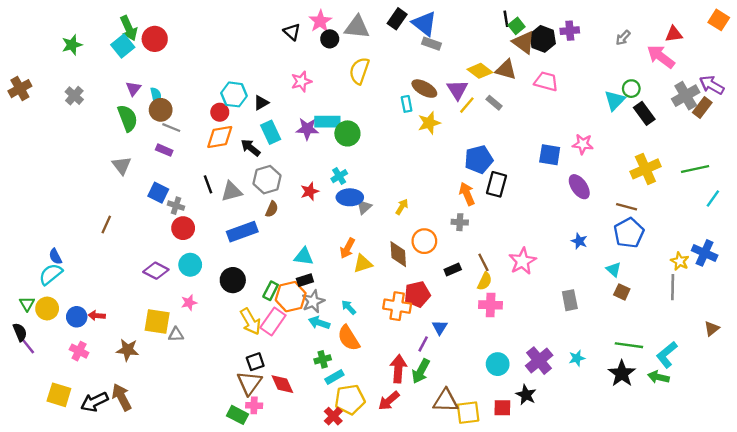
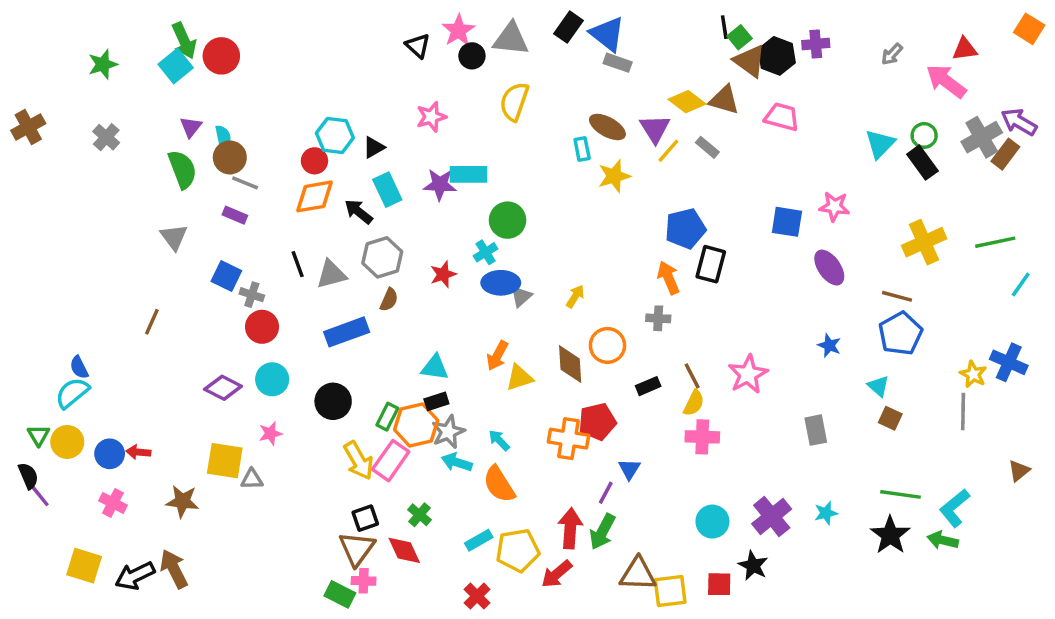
green circle: (631, 89) -> (924, 135), moved
green circle: (347, 133) -> (508, 220), moved
green cross: (323, 359) -> (419, 515), moved, turned -35
yellow pentagon: (350, 400) -> (518, 550), moved

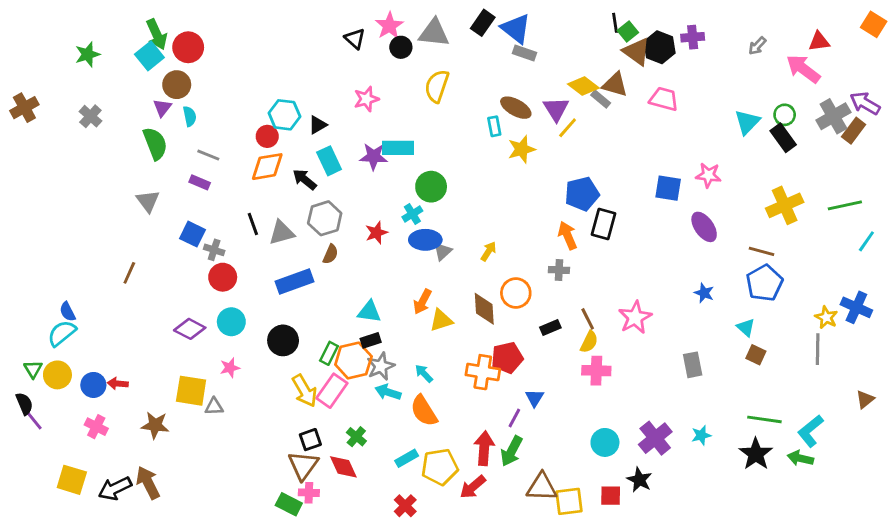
gray rectangle: (707, 147) -> (601, 99), moved
brown circle: (230, 157) -> (177, 85), moved

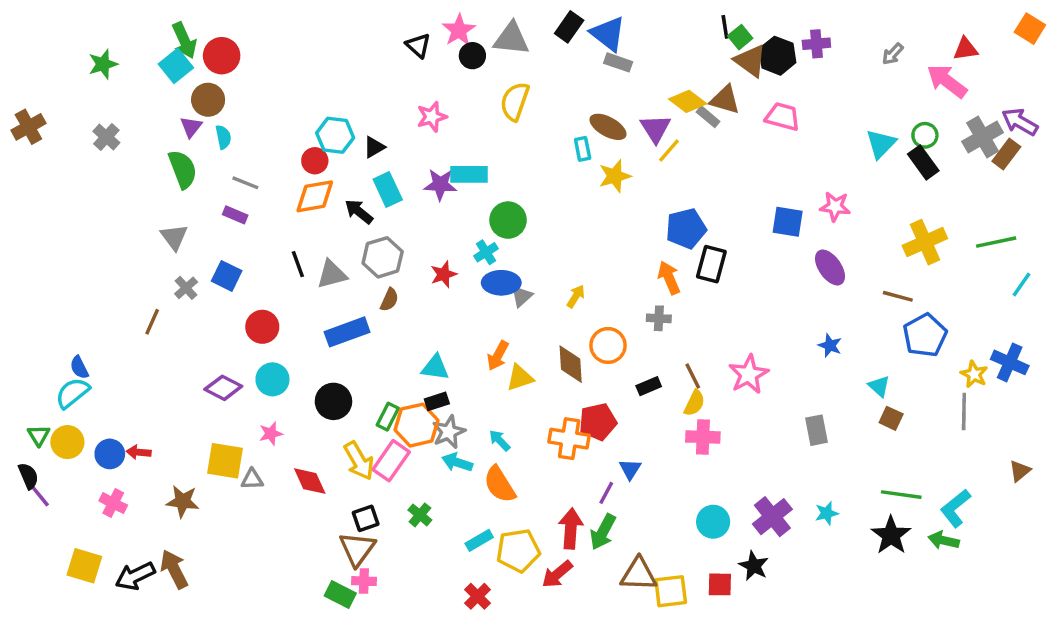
gray cross: (214, 250) -> (186, 288), moved, turned 30
blue pentagon: (764, 283) -> (925, 335), moved
red diamond: (343, 467) -> (310, 481), moved

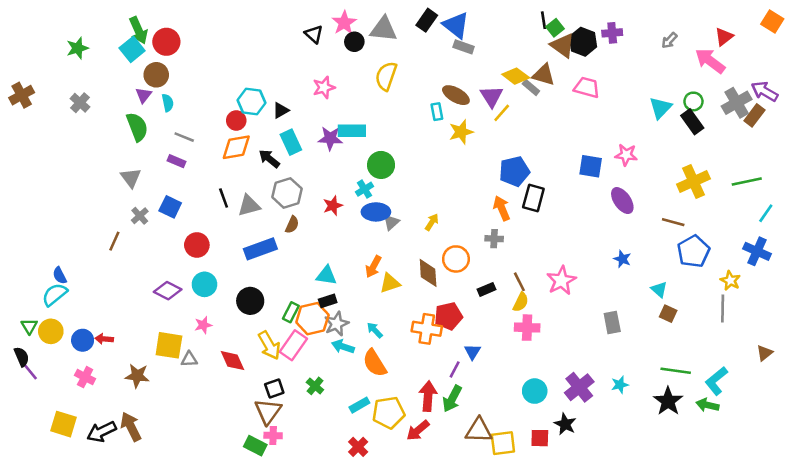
red triangle: (966, 49) -> (724, 37), turned -30
blue cross: (1010, 362) -> (757, 251), moved

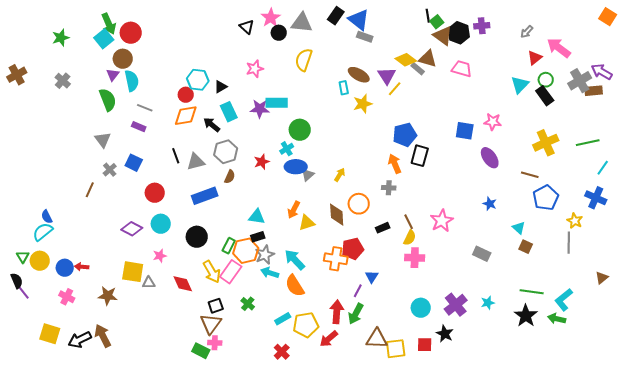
red triangle: (724, 37) -> (535, 58), moved
cyan semicircle: (168, 103) -> (132, 81), size x1.5
brown rectangle: (754, 115) -> (594, 91), turned 48
gray rectangle: (612, 322) -> (482, 254), turned -54
cyan arrow: (375, 330) -> (295, 260), size x1.6

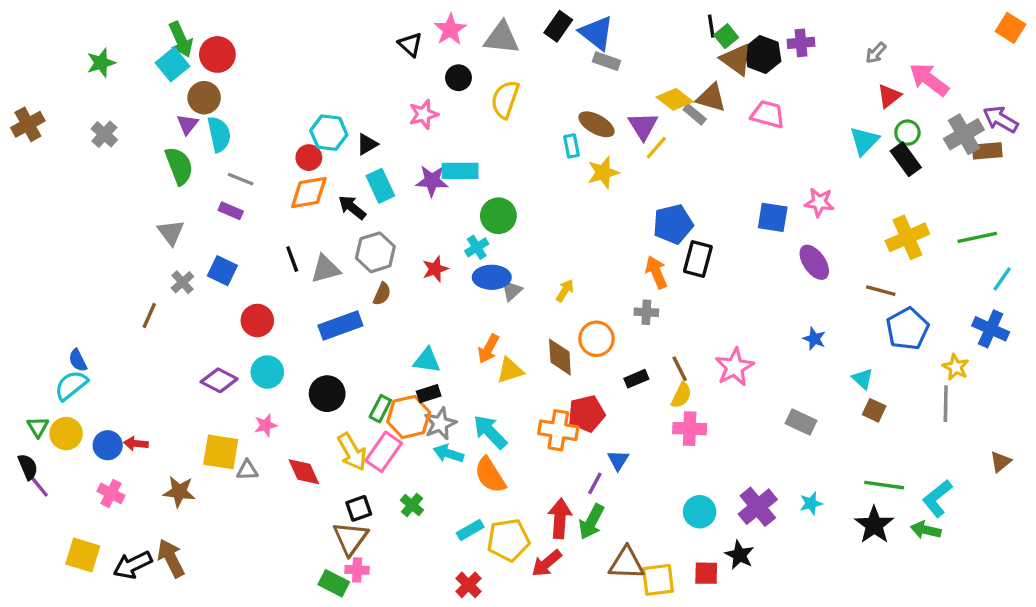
black circle: (279, 33) -> (458, 78), moved

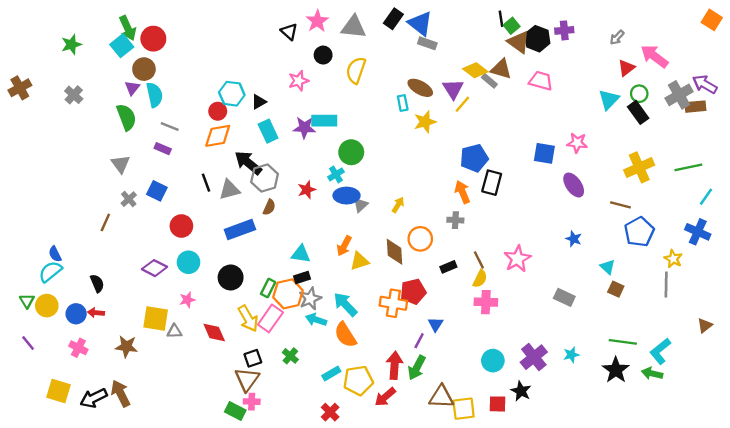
black arrow: (352, 207) -> (248, 163), moved, size x1.4
black semicircle: (28, 467) -> (97, 283), moved

